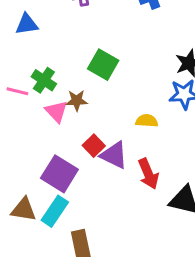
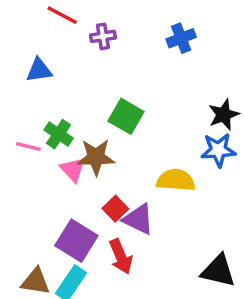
brown star: (77, 101) -> (96, 157), size x1.5
yellow semicircle: (147, 121) -> (176, 180), size x1.5
red arrow: (148, 174) -> (121, 257), moved

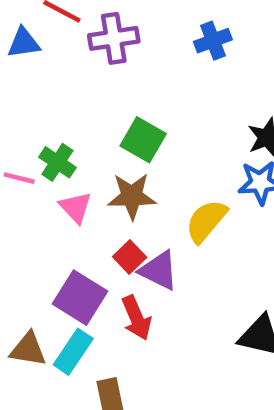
purple cross: (103, 36) -> (114, 38), size x1.5
blue triangle: (39, 70) -> (24, 43), moved
brown star: (96, 157) -> (132, 196), moved
yellow semicircle: (176, 180) -> (206, 221), turned -54

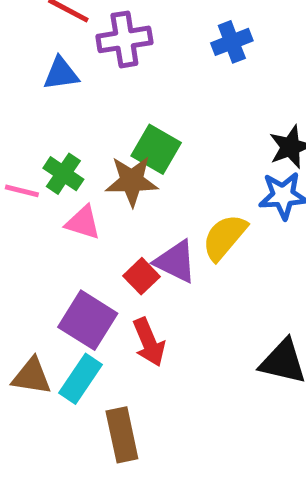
blue triangle: (24, 43) -> (61, 74), moved
brown star: (132, 196) -> (132, 181), moved
pink triangle: (75, 207) -> (83, 223), turned -30
purple triangle: (159, 271) -> (176, 262), moved

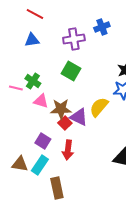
purple cross: (124, 39) -> (74, 39), moved
brown star: (132, 181) -> (61, 109), moved
purple square: (88, 320) -> (43, 141), size x0.7
red arrow: (149, 342) -> (68, 150), turned 30

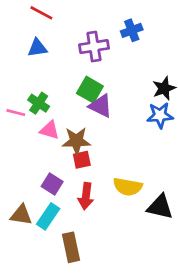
yellow semicircle: (99, 107) -> (128, 187), moved, turned -120
purple triangle: (79, 117) -> (101, 106), moved
red square: (65, 123) -> (82, 160), turned 32

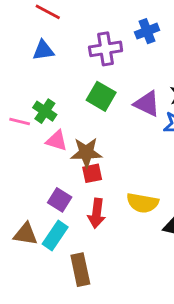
purple triangle: (101, 106) -> (147, 104), moved

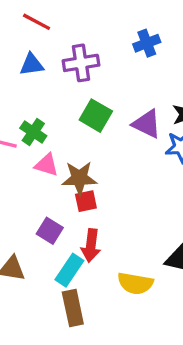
purple cross: (106, 49) -> (81, 63), moved
yellow semicircle: (143, 203) -> (135, 283), moved
cyan rectangle: (55, 236) -> (69, 270), moved

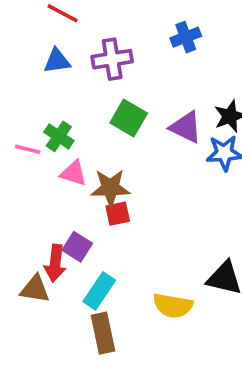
red arrow: (91, 246) -> (55, 263), moved

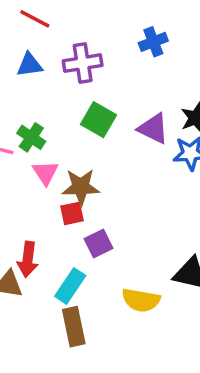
pink triangle: (74, 173) -> (45, 173), turned 40
red square: (118, 214) -> (72, 213), moved
purple square: (77, 247) -> (98, 243), moved, turned 32

